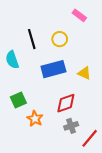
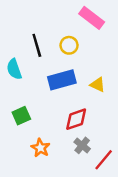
pink rectangle: (79, 15) -> (92, 18), size x1.5
orange star: (35, 119) -> (40, 148), moved
gray cross: (71, 126) -> (82, 145), turned -32

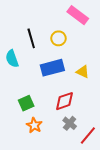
green square: (21, 116) -> (26, 103), moved

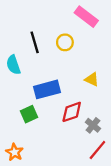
blue rectangle: (52, 68) -> (47, 89), moved
gray cross: (70, 123) -> (93, 125), moved
orange star: (34, 125) -> (14, 152), moved

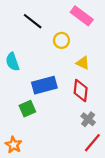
black line: (35, 42) -> (33, 21), moved, turned -36
yellow triangle: (92, 79) -> (83, 63), moved
red diamond: (72, 112) -> (81, 90), moved, turned -65

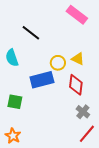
black line: (33, 21) -> (31, 33), moved
yellow circle: (61, 40) -> (58, 63), moved
green square: (27, 109) -> (15, 102), moved, turned 35

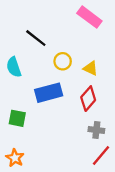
yellow circle: (58, 63) -> (63, 61), moved
red diamond: (76, 85) -> (88, 99), turned 35
gray cross: (83, 112) -> (96, 130), turned -32

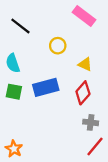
black line: (36, 38) -> (20, 26), moved
yellow circle: (63, 61) -> (58, 46), moved
green square: (17, 118) -> (14, 92), moved

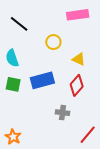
pink rectangle: (84, 16) -> (78, 15), turned -45
gray cross: (91, 122) -> (62, 113), moved

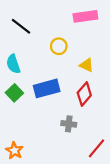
green square: (13, 84) -> (14, 93), turned 35

